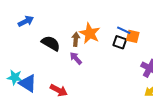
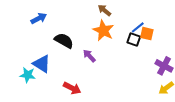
blue line: (124, 30) -> (138, 27), turned -64
brown arrow: (76, 39) -> (104, 10), moved, turned -56
blue triangle: (28, 83) -> (42, 64), moved

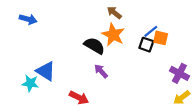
blue arrow: (39, 18) -> (28, 19), moved, turned 42
black semicircle: (64, 41) -> (94, 46), moved
purple arrow: (89, 56) -> (101, 71), moved

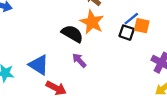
blue triangle: (46, 71) -> (39, 65), moved

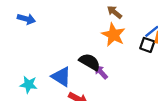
black semicircle: (72, 34) -> (90, 62), moved

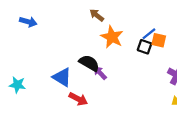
brown arrow: (114, 12) -> (97, 15), moved
cyan star: (29, 85) -> (17, 85), moved

